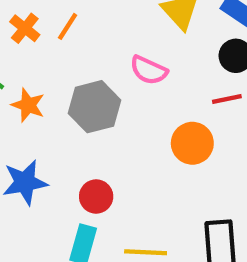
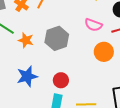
pink semicircle: (149, 70) -> (93, 25), moved

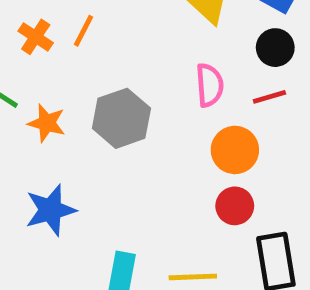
pink semicircle: (93, 25) -> (210, 85), turned -114
red circle: (61, 80) -> (235, 206), moved

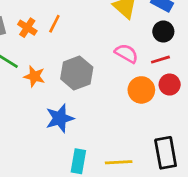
pink semicircle: (210, 85) -> (126, 53), turned -55
red circle: (235, 206) -> (170, 85), moved
blue star: (51, 210) -> (60, 118), moved

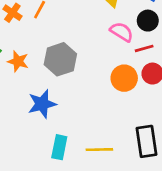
pink semicircle: (126, 53) -> (122, 32), moved

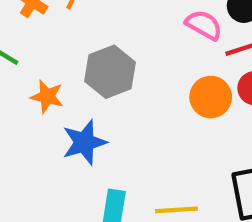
orange star: (18, 61) -> (47, 97), moved

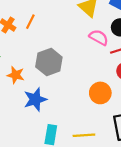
orange circle: (211, 97) -> (100, 93), moved

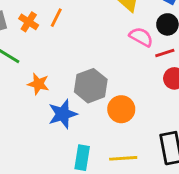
gray hexagon: (49, 62) -> (91, 86), moved
orange circle: (100, 93) -> (121, 109), moved

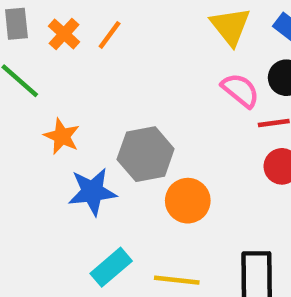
cyan rectangle: (82, 158) -> (111, 267), turned 30

